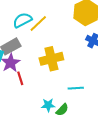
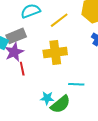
yellow line: (38, 24) -> (59, 20), moved
green semicircle: (62, 110) -> (60, 104), size x1.5

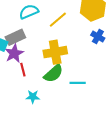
cyan star: (47, 98) -> (33, 97), moved
green semicircle: (60, 104) -> (53, 73), moved

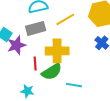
gray rectangle: (15, 37) -> (36, 28), moved
red line: (23, 70) -> (35, 64), moved

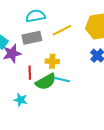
yellow cross: (57, 51) -> (52, 61), size x0.6
cyan line: (74, 85) -> (62, 80), moved

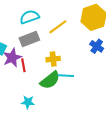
red line: (30, 73) -> (23, 65), moved

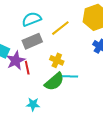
yellow cross: (53, 59) -> (57, 60), turned 32

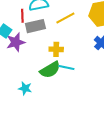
yellow cross: (57, 60) -> (56, 49), turned -32
red line: (27, 68) -> (22, 16), moved

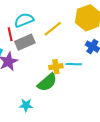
yellow cross: (56, 49) -> (56, 67), moved
cyan line: (66, 67) -> (74, 64), moved

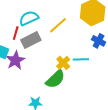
red line: (10, 34) -> (16, 33), turned 32
yellow cross: (56, 67) -> (63, 63), turned -32

